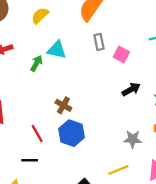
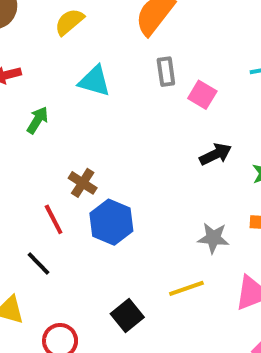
green arrow: (36, 63) -> (38, 120), moved
brown cross: (63, 105) -> (83, 183), moved
black line: (30, 160) -> (39, 264), turned 42

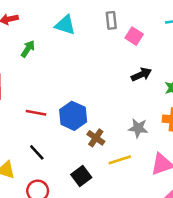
brown cross: (83, 183) -> (96, 138), moved
red line: (54, 219) -> (36, 113), turned -54
black line: (39, 264) -> (37, 152), moved

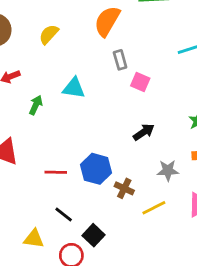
cyan triangle: (65, 25) -> (74, 88), moved
pink square: (134, 36) -> (140, 82), moved
black arrow: (141, 74) -> (144, 132), moved
black square: (81, 176) -> (94, 235), moved

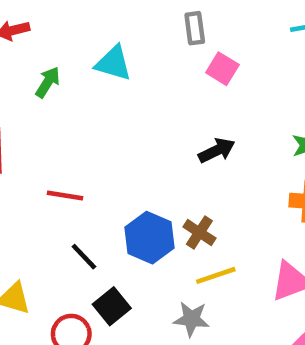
blue hexagon: (96, 169) -> (150, 238), moved
gray star: (168, 170) -> (191, 319), moved
brown cross: (124, 188) -> (199, 232), moved
black line: (64, 214) -> (84, 257), moved

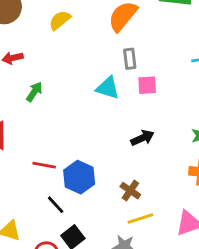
cyan triangle: (113, 63) -> (108, 88), moved
pink square: (222, 69) -> (147, 85), turned -36
blue hexagon: (150, 238) -> (79, 177), moved

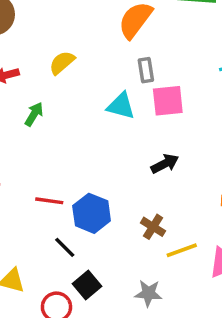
yellow semicircle: (60, 20) -> (62, 63), moved
pink square: (147, 85) -> (168, 101), size x1.4
yellow line: (140, 218) -> (182, 250), moved

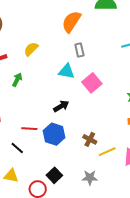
pink square: (168, 101) -> (92, 83), moved, turned -30
black arrow: (165, 164) -> (61, 106), moved
black line: (65, 247) -> (17, 148), moved

